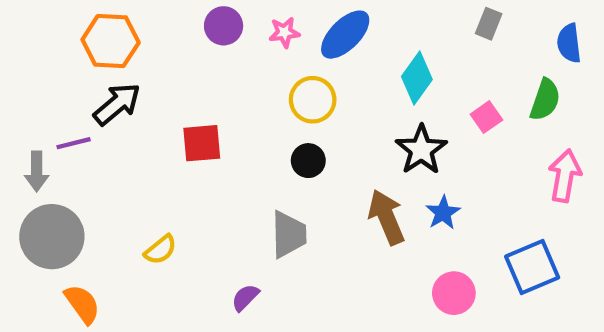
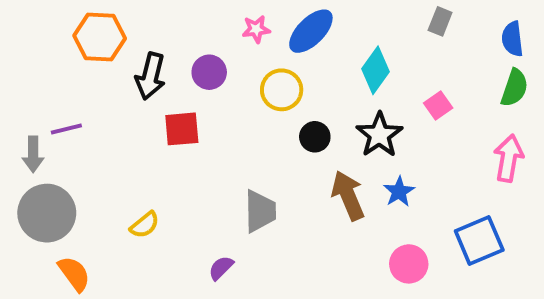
purple circle: (224, 26) -> (209, 72), moved
green semicircle: (545, 100) -> (514, 88), moved
black arrow: (117, 104) -> (150, 76), moved, turned 144
black circle: (308, 161) -> (315, 137), moved

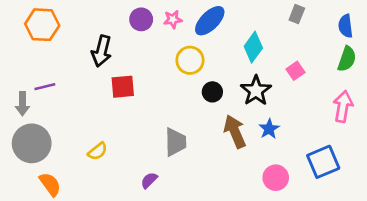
orange hexagon: (100, 37) -> (42, 25), moved
purple circle: (209, 72) -> (141, 19), moved

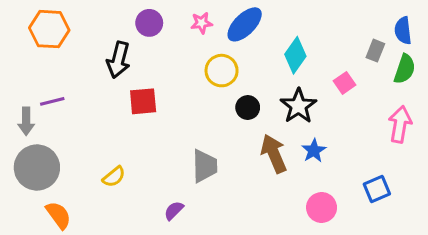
gray rectangle: (297, 14) -> (375, 51), moved
purple circle: (141, 19) -> (149, 23), moved
blue square: (323, 162) -> (377, 189), size x0.7

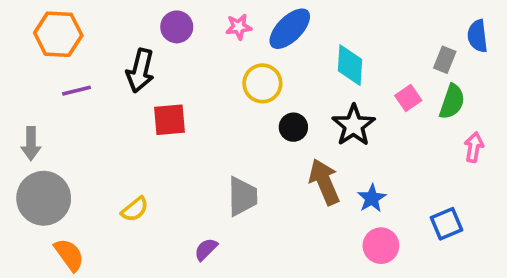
cyan diamond: (295, 55) -> (350, 65), turned -32
green semicircle: (405, 69) -> (452, 102), moved
purple line: (52, 101) -> (76, 91), moved
pink arrow: (400, 124) -> (474, 147), size x0.7
blue star: (314, 151) -> (372, 198), moved

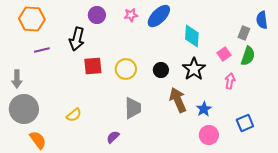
yellow circle: (262, 83) -> (126, 69), moved
pink arrow: (474, 147) -> (230, 81), moved

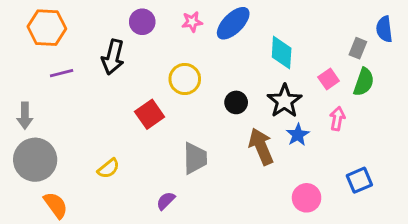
red square: (93, 66) -> (150, 114), moved, turned -30
yellow circle: (126, 69) -> (185, 79), moved
blue star: (204, 109) -> (298, 135), moved

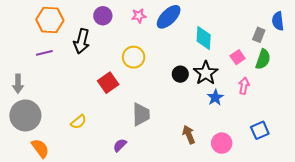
orange hexagon: (47, 28) -> (50, 20), moved
black circle: (236, 102) -> (180, 74), moved
brown arrow: (261, 146) -> (189, 135), moved, size x0.7

